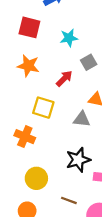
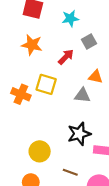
orange cross: (25, 137) -> (21, 94), moved

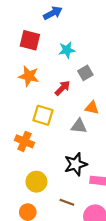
orange cross: (21, 94) -> (24, 141), moved

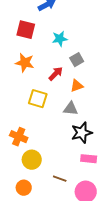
orange triangle: (92, 108) -> (77, 86), moved, turned -32
orange cross: (24, 141) -> (19, 137), moved
black star: (76, 164) -> (82, 133), moved

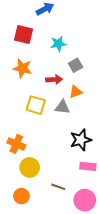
red arrow: (56, 74) -> (54, 79), turned 42
gray triangle: (71, 109) -> (62, 107), moved

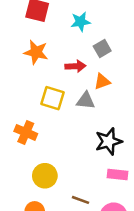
orange cross: (16, 144) -> (26, 132), moved

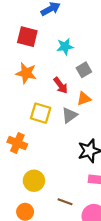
red arrow: (75, 66) -> (61, 85), turned 56
gray triangle: (86, 101) -> (69, 115), turned -42

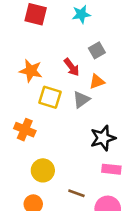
cyan star: (65, 47) -> (81, 14), moved
orange star: (26, 73) -> (31, 71), moved

